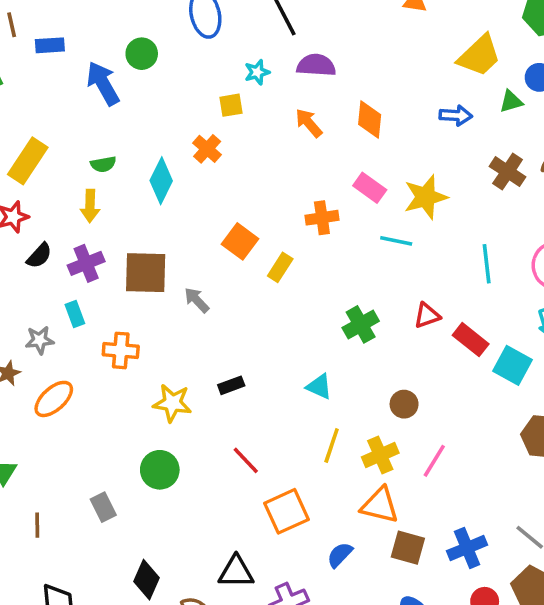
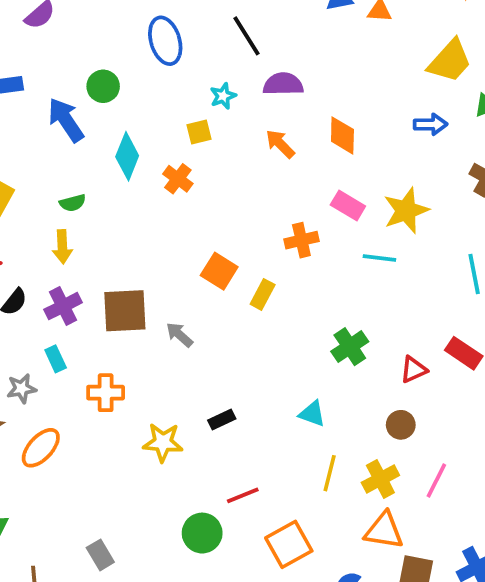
cyan diamond: (161, 181) -> (127, 156), moved
red triangle: (427, 316) -> (414, 370), moved
red line: (246, 460) -> (243, 495), turned -64
green circle: (160, 470) -> (202, 533), moved

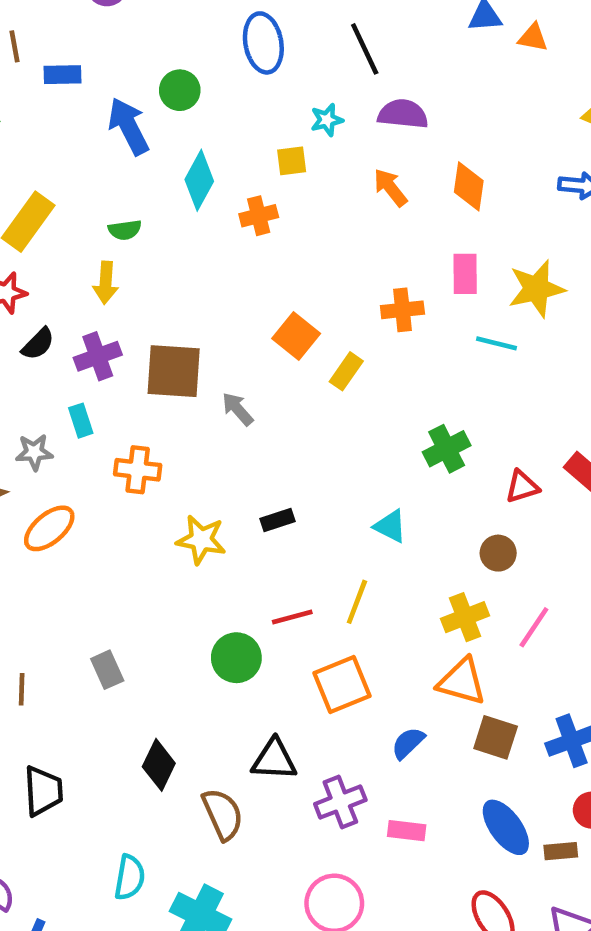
orange cross: (178, 179) -> (259, 216), turned 32
pink rectangle: (348, 206) -> (465, 274), turned 52
yellow line: (330, 473) -> (357, 602), moved

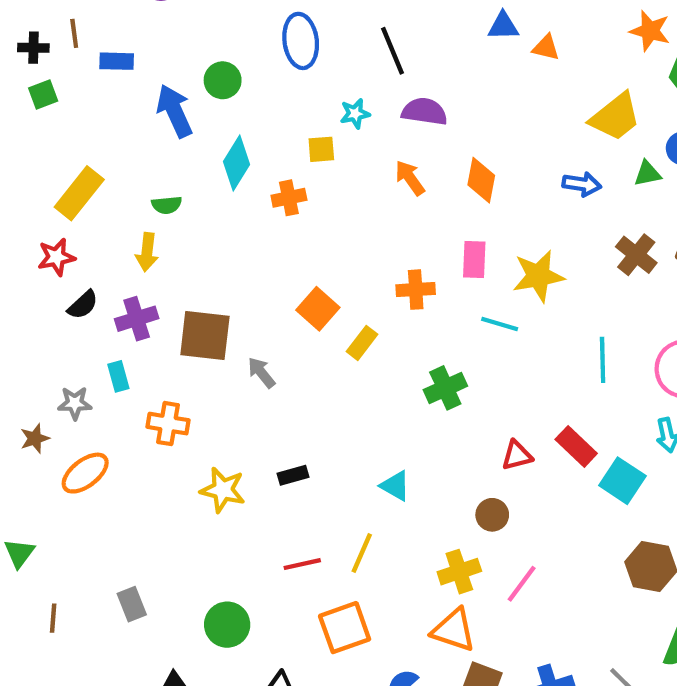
green cross: (447, 449) -> (445, 388), moved
green circle: (236, 658) -> (227, 625), moved

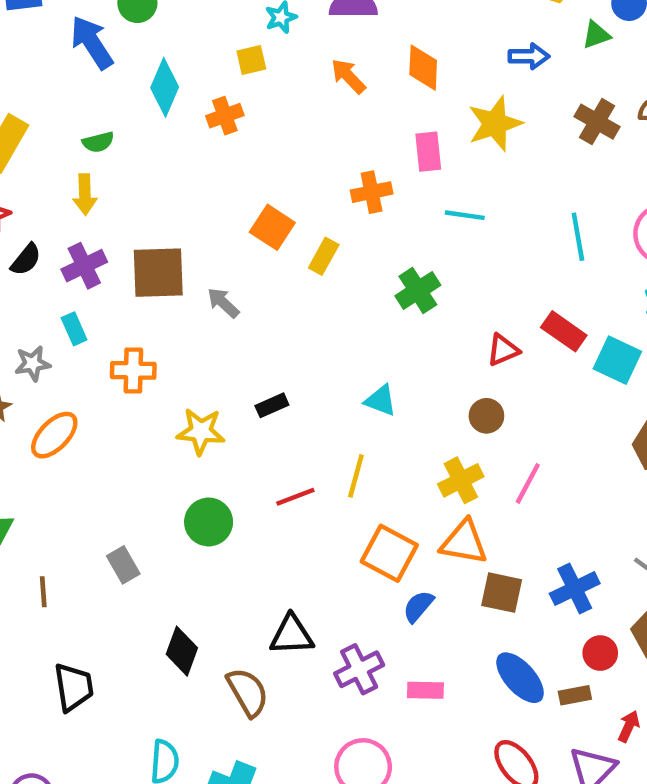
yellow star: (538, 276) -> (495, 124), moved
green circle: (227, 625) -> (209, 522), moved
orange square: (345, 628) -> (389, 553), moved, turned -34

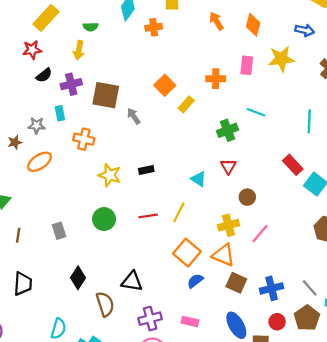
cyan line: (465, 215) -> (256, 112), moved
red triangle: (503, 350) -> (228, 166), moved, turned -49
purple cross: (359, 669) -> (150, 319), moved

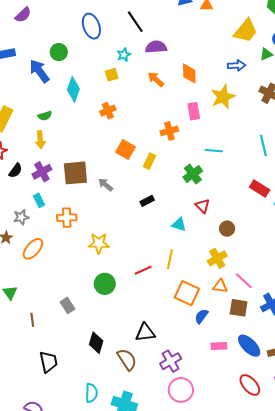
orange cross: (154, 27) -> (108, 111), moved
black rectangle: (146, 170) -> (147, 201), moved
pink line: (260, 234) -> (244, 281), moved, turned -72
orange triangle: (224, 255) -> (220, 286), size x0.7
pink rectangle: (190, 322) -> (219, 346), moved

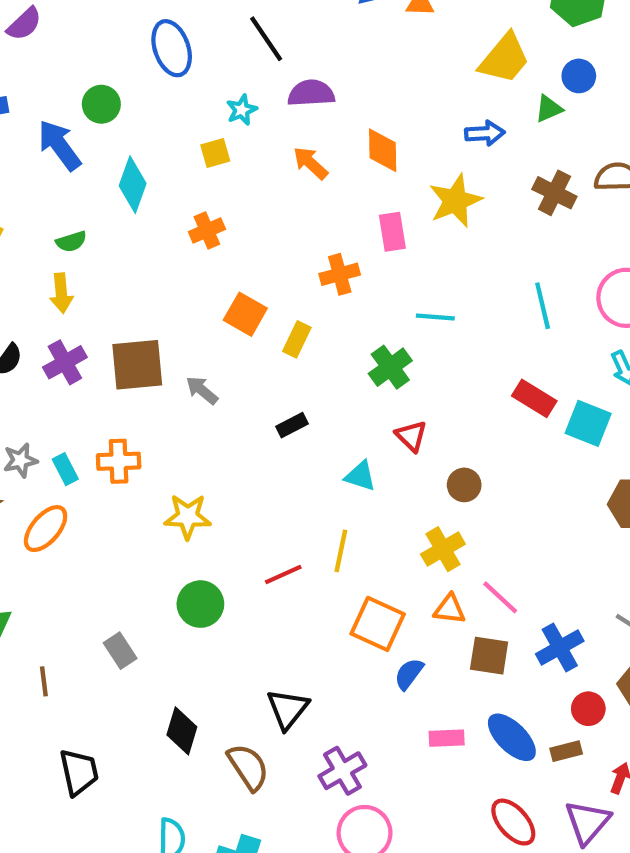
cyan rectangle: (39, 200) -> (65, 469), moved
black triangle: (145, 333) -> (288, 709), turned -45

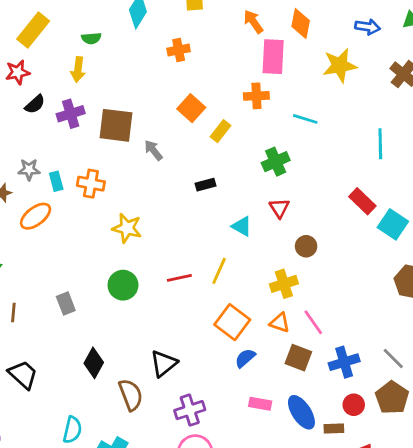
pink rectangle: (392, 232) -> (273, 57), moved, size x1.4
cyan line: (435, 317) -> (305, 119), moved
black trapezoid: (79, 772) -> (23, 375), turned -48

